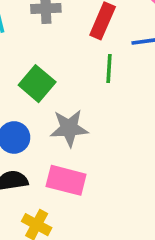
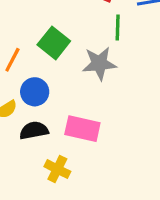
gray star: (69, 128) -> (99, 63), moved

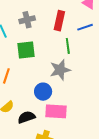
green square: (54, 43) -> (26, 50), moved, turned -36
blue circle: (35, 92) -> (43, 92), moved

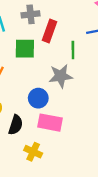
red rectangle: (59, 21) -> (49, 31), moved
black semicircle: (26, 117) -> (16, 125), turned 120

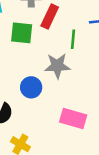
pink rectangle: (50, 123) -> (73, 118), moved

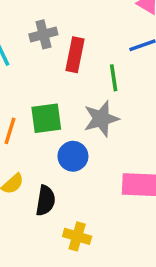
green square: (22, 33) -> (46, 118), moved

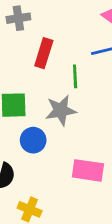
gray cross: (43, 34) -> (18, 18), moved

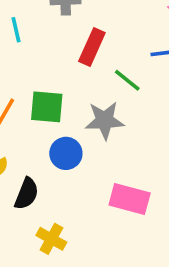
green line: (75, 76) -> (127, 80), turned -55

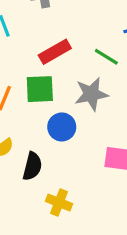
red rectangle: (92, 47) -> (55, 52), moved, turned 44

